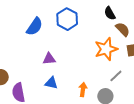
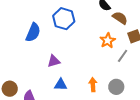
orange star: (106, 49) -> (108, 41), size x0.7
gray line: (116, 76) -> (123, 56), moved

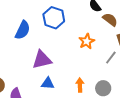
orange star: (108, 41) -> (87, 41), moved
purple triangle: (54, 61) -> (42, 60), size x1.5

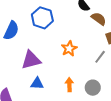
orange star: (87, 41) -> (69, 48), moved

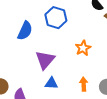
purple triangle: (31, 60) -> (45, 60), turned -35

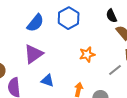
purple triangle: (45, 60) -> (34, 54), moved

